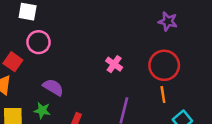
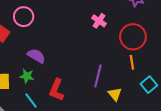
pink cross: (114, 64) -> (99, 21), moved

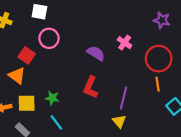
purple semicircle: (36, 56) -> (96, 53), moved
red L-shape: (57, 90) -> (91, 87), moved
yellow triangle: (115, 94) -> (119, 121), moved

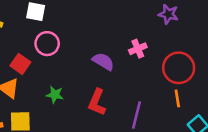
purple star: (162, 20) -> (168, 14), moved
pink cross: (125, 43) -> (138, 49), turned 32
green star: (52, 98) -> (55, 95), moved

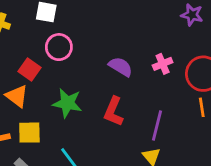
pink cross: (138, 49) -> (163, 64), moved
green star: (55, 95) -> (67, 103), size x1.5

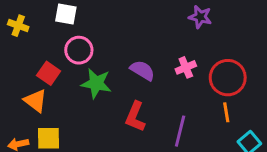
purple star: (192, 15) -> (200, 17), moved
green star: (67, 103) -> (96, 83), moved

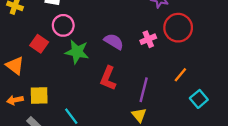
red circle: (228, 78) -> (178, 28), moved
orange triangle: (36, 101) -> (15, 66), moved
orange line: (226, 112) -> (180, 75), turned 49

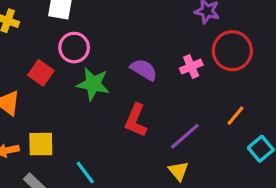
purple line: (144, 90) -> (185, 136), turned 35

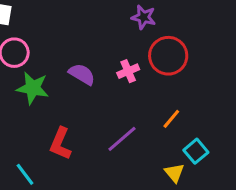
red L-shape: (136, 120) -> (60, 144), moved
yellow triangle: (179, 171) -> (174, 173), moved

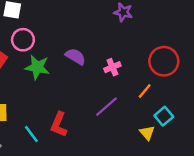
red circle: (168, 56) -> (164, 61), moved
pink cross: (128, 71) -> (112, 67), moved
red L-shape: (60, 144) -> (59, 124), moved

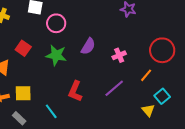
pink circle: (23, 40) -> (56, 23), moved
purple semicircle: (75, 56) -> (88, 46), turned 90
red L-shape: (59, 124) -> (75, 91), moved

